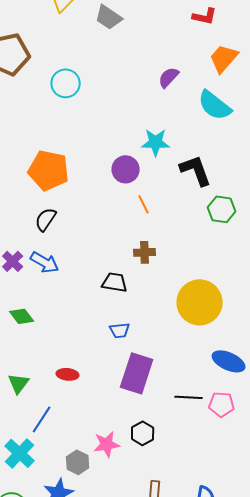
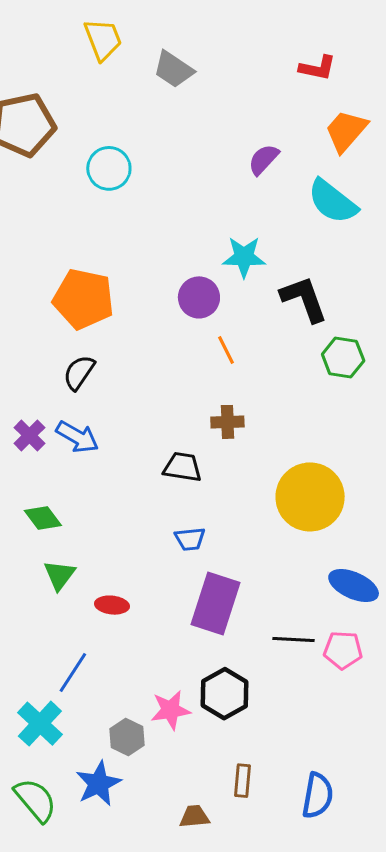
green triangle: (19, 383) -> (59, 575), moved
black hexagon: (143, 433) -> (224, 694), size x1.4

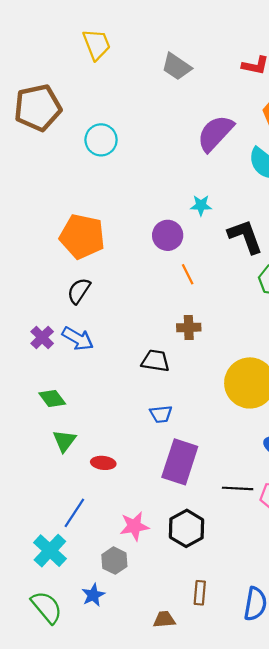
gray trapezoid: (173, 69) -> (177, 67), moved
purple semicircle: (263, 159) -> (215, 133), size x1.6
cyan star: (244, 257) -> (201, 205), size x0.7
pink star: (170, 710) -> (134, 526), moved
blue star: (98, 784) -> (93, 595), size x0.7

